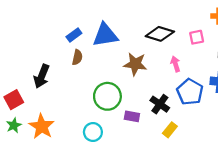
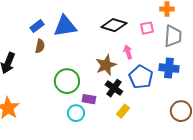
brown star: (135, 64) -> (106, 65), moved, turned -30
cyan circle: (93, 132) -> (76, 113), moved

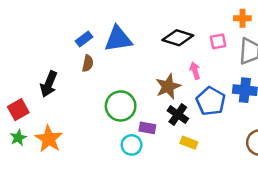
yellow rectangle: (123, 111) -> (189, 143), turned 72

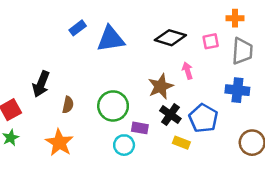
blue rectangle: (84, 39) -> (78, 28), moved
brown semicircle: (88, 63) -> (68, 105), moved
blue pentagon: (211, 101) -> (203, 118), moved
orange star: (49, 139) -> (59, 143), moved

